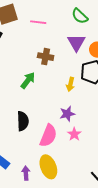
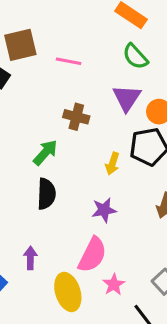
black semicircle: (23, 121) -> (46, 194), moved
pink star: (74, 134) -> (114, 285), moved
pink semicircle: (48, 136) -> (92, 255), moved
purple arrow: (26, 173) -> (30, 258), moved

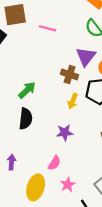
brown cross: (76, 117) -> (70, 74), moved
pink semicircle: (92, 255) -> (54, 163), size x0.6
yellow ellipse: (68, 292) -> (36, 187), turned 30

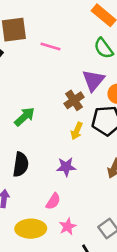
brown cross: (70, 74) -> (74, 100), turned 35
black semicircle: (26, 119) -> (21, 164), moved
yellow ellipse: (36, 187) -> (31, 229), turned 70

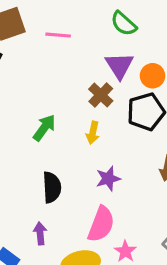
yellow arrow: (77, 131) -> (93, 133), moved
pink semicircle: (53, 201) -> (101, 224), size x1.6

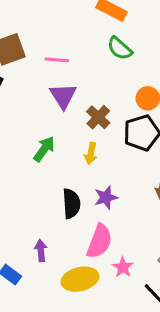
purple triangle: (119, 66) -> (63, 96), moved
black semicircle: (52, 187) -> (71, 204), moved

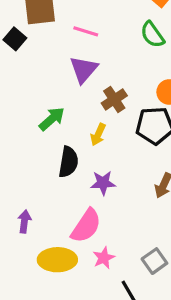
black semicircle: (71, 204) -> (68, 162), moved

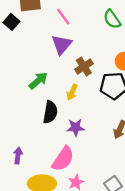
pink line: (86, 31) -> (63, 17), turned 36

